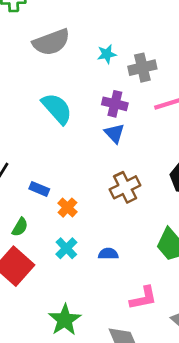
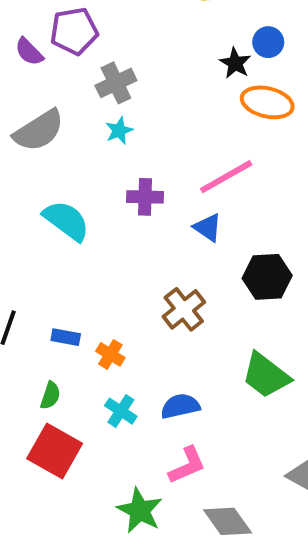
gray cross: (142, 68) -> (116, 83), moved
blue triangle: (114, 133) -> (208, 228), moved
blue semicircle: (108, 254) -> (180, 406), size x1.4
pink L-shape: (143, 298) -> (187, 465), moved

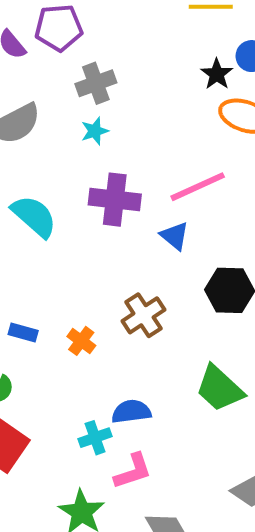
purple cross: (145, 197) -> (115, 200), size x1.4
orange cross: (110, 354) -> (81, 341), moved
cyan cross: (121, 411) -> (95, 438), moved, turned 32

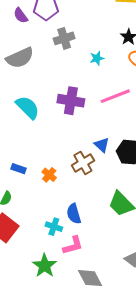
cyan star: (95, 131) -> (97, 58), moved
blue triangle: (175, 236) -> (102, 145), moved
blue semicircle: (131, 412) -> (74, 214), turned -102
cyan cross: (95, 438) -> (54, 227), turned 35

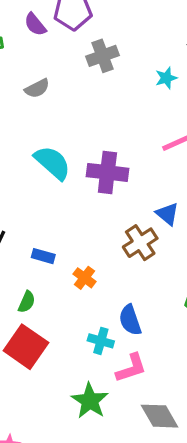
gray semicircle: (20, 58) -> (37, 88), size x0.6
cyan star: (97, 58) -> (166, 78), moved
purple cross: (71, 101) -> (107, 172), moved
orange cross: (49, 175) -> (85, 278), moved

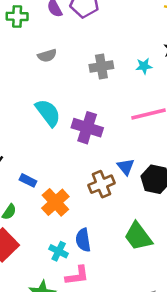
gray cross: (103, 56) -> (101, 66), moved
orange cross: (85, 278) -> (55, 202), size x1.6

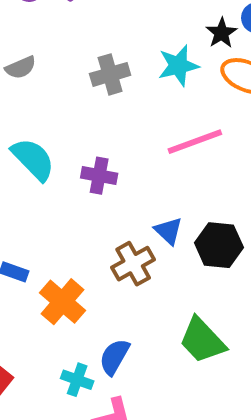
cyan star: (144, 66) -> (178, 66), size x1.5
purple cross: (87, 128) -> (99, 176), size x0.7
blue semicircle: (83, 240) -> (114, 357), turned 45

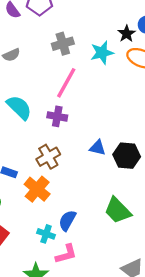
gray cross: (110, 74) -> (63, 44), moved
pink line: (195, 142) -> (66, 83), moved, turned -40
blue triangle: (169, 231) -> (98, 148), turned -30
brown cross: (133, 264) -> (48, 157), moved

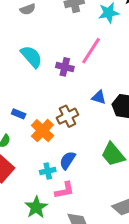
pink line: (66, 83) -> (91, 51), moved
brown cross: (48, 157) -> (67, 116), moved
cyan cross: (46, 234) -> (48, 171), turned -35

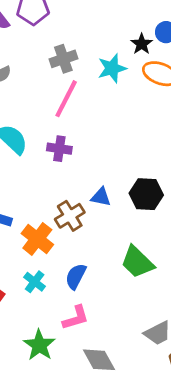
pink line: (91, 51) -> (66, 99), moved
blue triangle: (99, 97) -> (101, 197), moved
cyan cross: (48, 171) -> (35, 282), moved, turned -35

